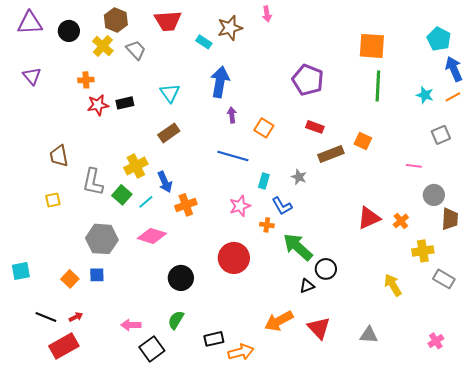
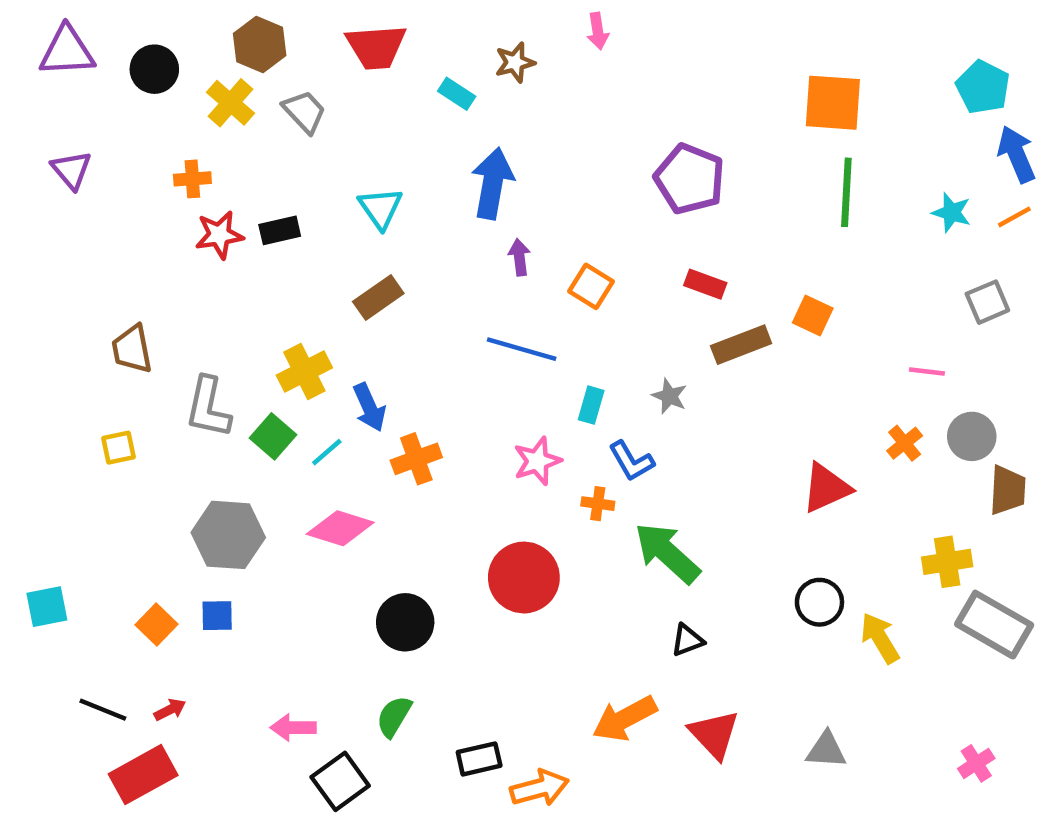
brown star: (230, 28) -> (515, 62), size x0.7
orange cross: (401, 221) -> (905, 443), moved
black circle: (326, 269) -> (819, 602), moved
gray rectangle: (444, 279) -> (994, 625), size x1.5

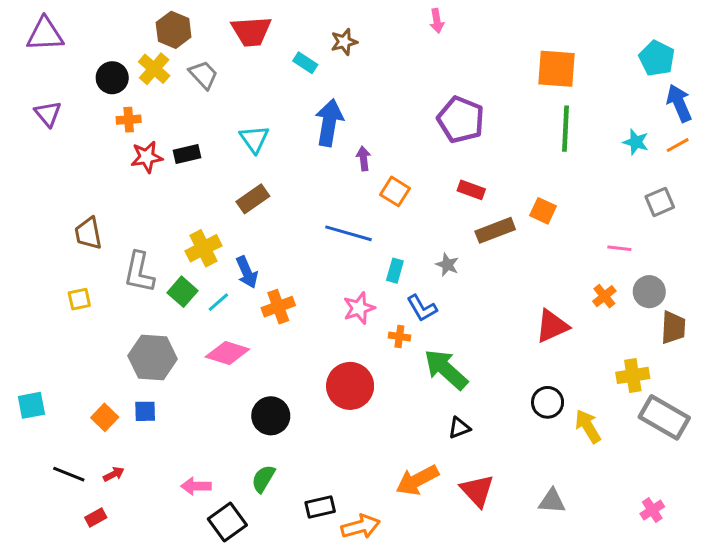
pink arrow: (598, 31) -> (437, 21), moved
black circle: (154, 69) -> (112, 78), moved
purple arrow: (519, 257) -> (364, 159), moved
red rectangle: (143, 775) -> (96, 518), size x0.5

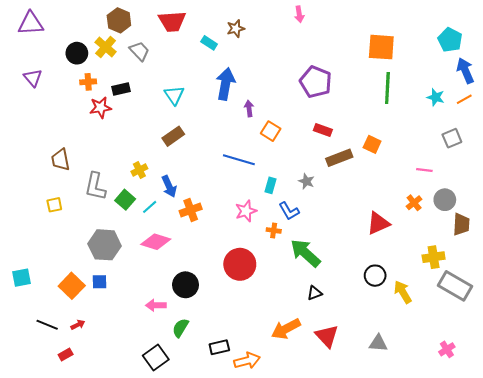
black rectangle: (187, 154) -> (121, 89), moved
yellow cross: (203, 248) -> (139, 170), size x0.7
orange square: (105, 417) -> (72, 286), size x1.4
pink arrow: (196, 486) -> (156, 305), moved

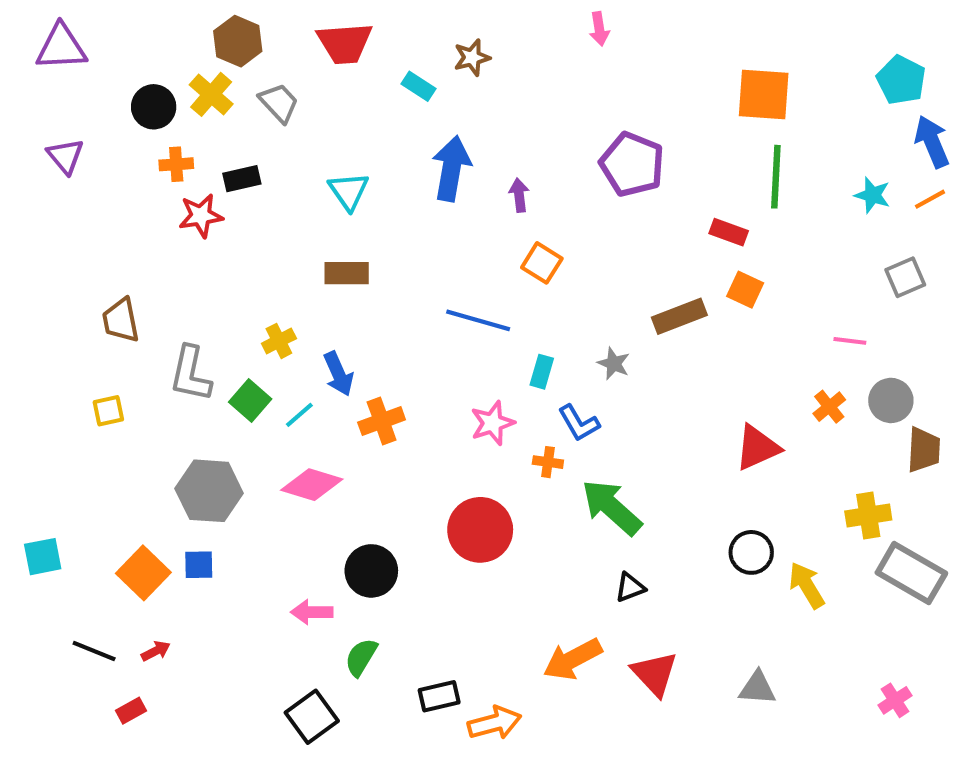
purple arrow: (249, 109) -> (519, 195), moved
red rectangle: (323, 130) -> (729, 232), moved
brown rectangle: (173, 136) -> (347, 273), turned 35

